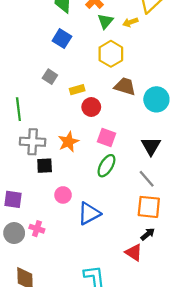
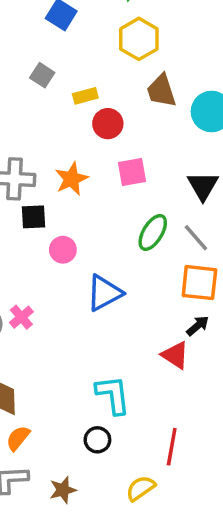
brown trapezoid: (125, 86) -> (161, 91), turned -125
pink square: (106, 137) -> (132, 172), turned -30
green ellipse: (106, 166) -> (153, 232), moved
pink circle: (63, 195) -> (63, 250), moved
pink cross: (37, 229) -> (21, 317), turned 32

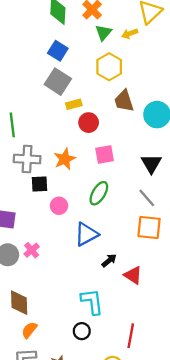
gray square: (42, 75) -> (58, 82), moved, size x1.6
green ellipse: (153, 232) -> (99, 193), moved
black arrow: (198, 326) -> (109, 260), moved

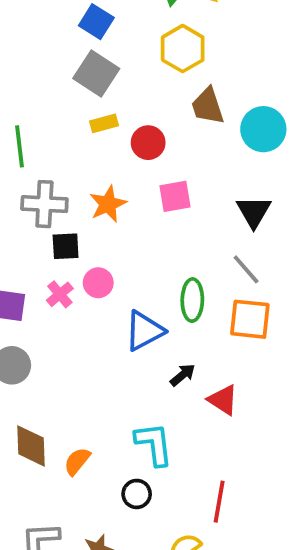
yellow rectangle: (74, 104) -> (104, 123), moved
green ellipse: (99, 193) -> (192, 300), moved, turned -30
pink cross: (32, 250) -> (60, 294), moved
orange semicircle: (29, 330) -> (77, 461), moved

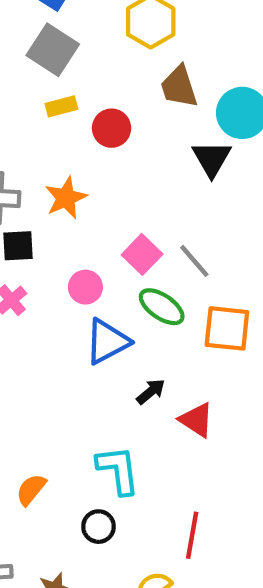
pink square: (175, 196) -> (142, 254), moved, turned -36
black triangle: (254, 212) -> (212, 159), moved
gray line: (246, 269) -> (194, 261), moved
pink circle: (98, 283) -> (85, 287), moved
green ellipse: (192, 300) -> (162, 307), turned -57

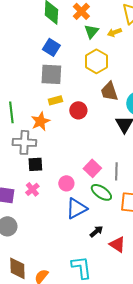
gray square: (53, 50) -> (51, 74), turned -30
orange star: (66, 198) -> (40, 121), moved
gray line: (194, 261) -> (116, 171), turned 42

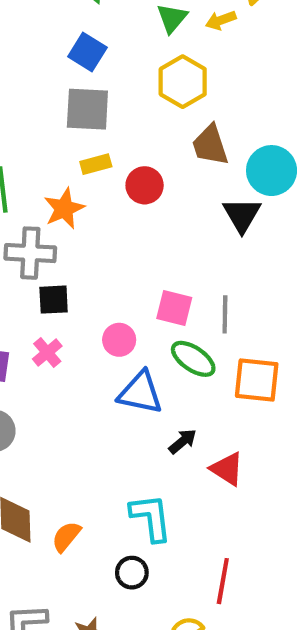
pink square: (92, 168) -> (174, 308), turned -30
blue triangle: (76, 208) -> (140, 393), turned 40

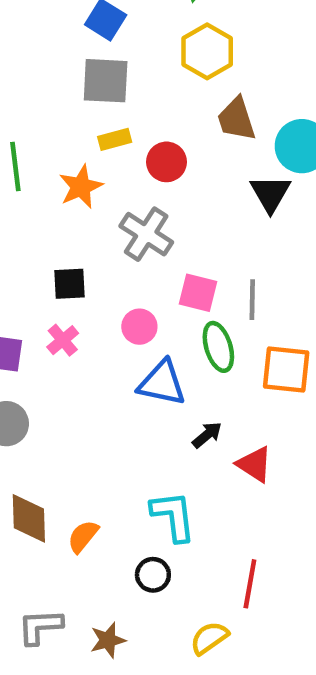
gray cross: (30, 253) -> (146, 234), moved, turned 30
green ellipse: (193, 359) -> (218, 347), turned 39

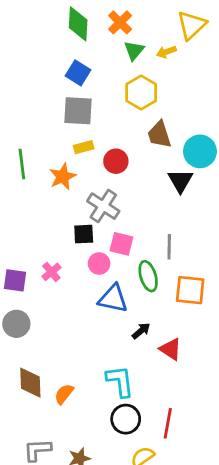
black square: (69, 284) -> (84, 234), moved
pink square: (198, 293) -> (121, 244), moved
black circle: (153, 575) -> (126, 419), moved, size x1.4

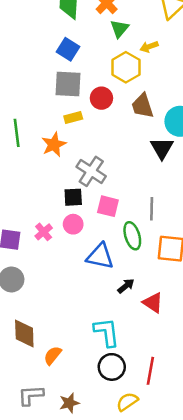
yellow arrow: (166, 52) -> (149, 47), moved
red circle: (116, 161) -> (101, 98), moved
pink circle: (99, 264) -> (73, 224), moved
orange semicircle: (64, 394) -> (53, 355), moved

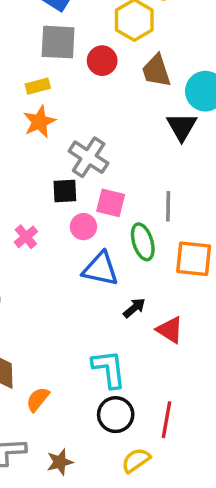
yellow rectangle: (73, 117) -> (38, 86), moved
pink circle: (73, 224) -> (83, 227), moved

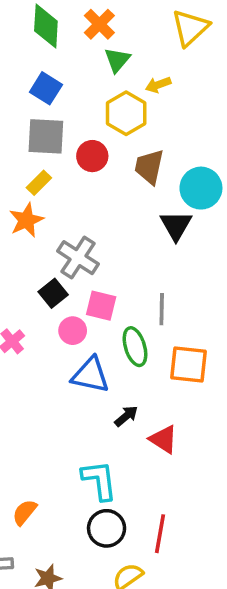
brown trapezoid: (156, 71) -> (149, 167), turned 30
yellow rectangle: (38, 86) -> (39, 183), moved, turned -30
black square: (65, 191) -> (53, 293), turned -36

